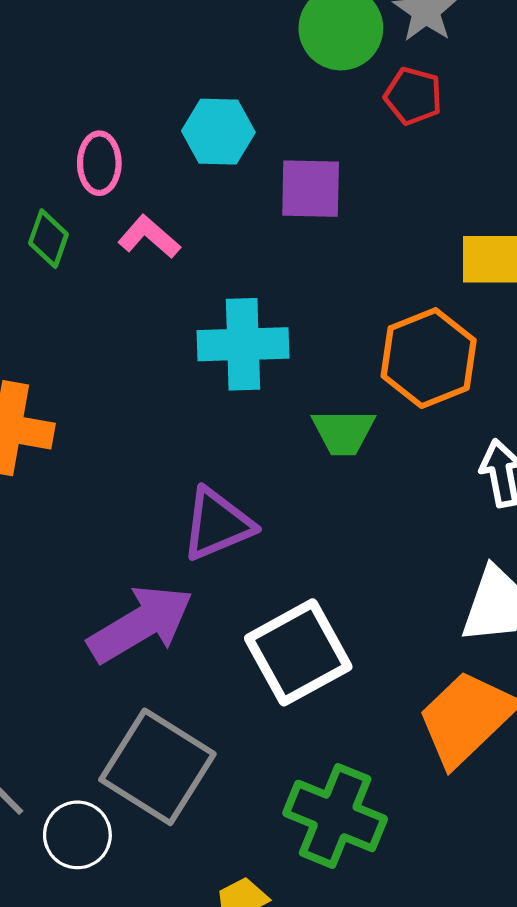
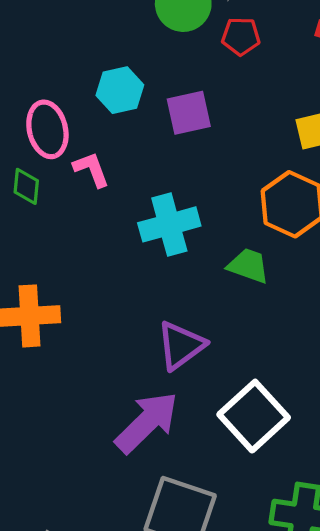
pink ellipse: (99, 163) -> (47, 129), size x1.4
pink L-shape: (149, 237) -> (91, 169), turned 42
green trapezoid: (343, 432) -> (248, 266), turned -147

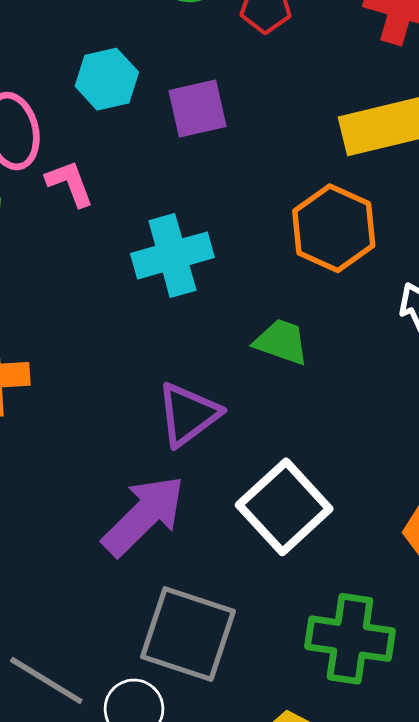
green trapezoid: (248, 266) -> (281, 342), moved

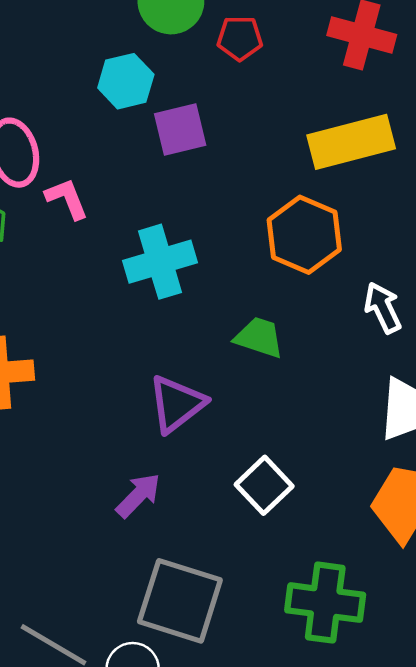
cyan hexagon: (107, 79) -> (126, 81), moved
white square: (284, 507) -> (264, 485), size x0.7
purple arrow: (144, 516) -> (138, 495), size x0.6

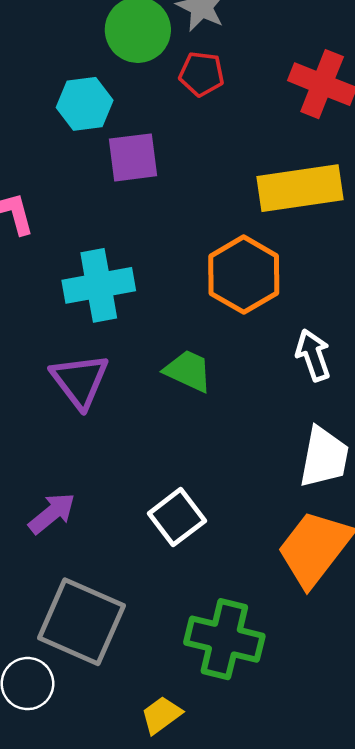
purple triangle: (177, 404) -> (80, 381), moved, turned -36

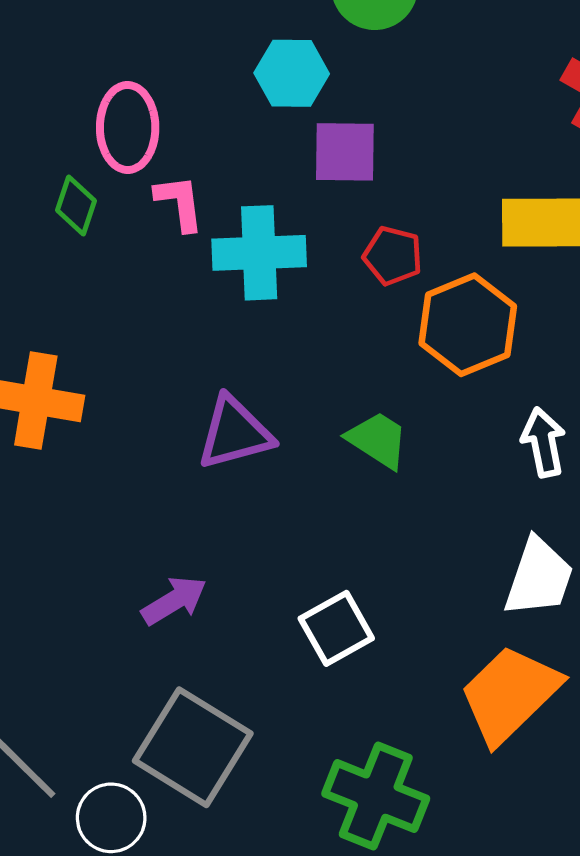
red pentagon: (202, 74) -> (393, 256), moved
cyan cross: (99, 285) -> (259, 253), moved
purple triangle: (80, 381) -> (235, 433), turned 44

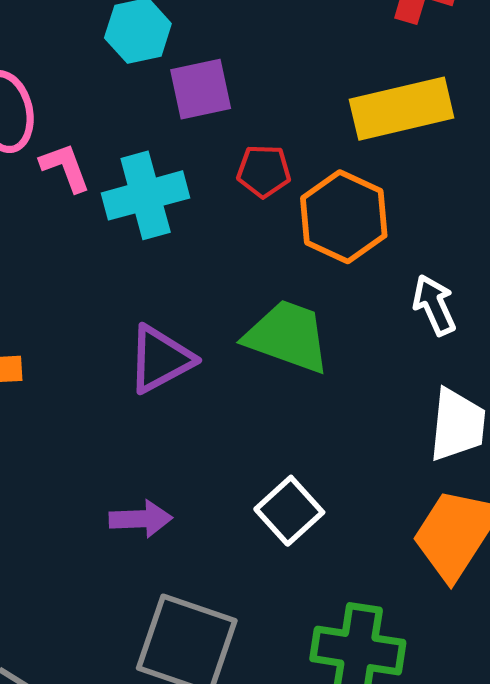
green trapezoid: (378, 440) -> (288, 336), size x1.5
purple arrow: (174, 601) -> (141, 519), turned 42

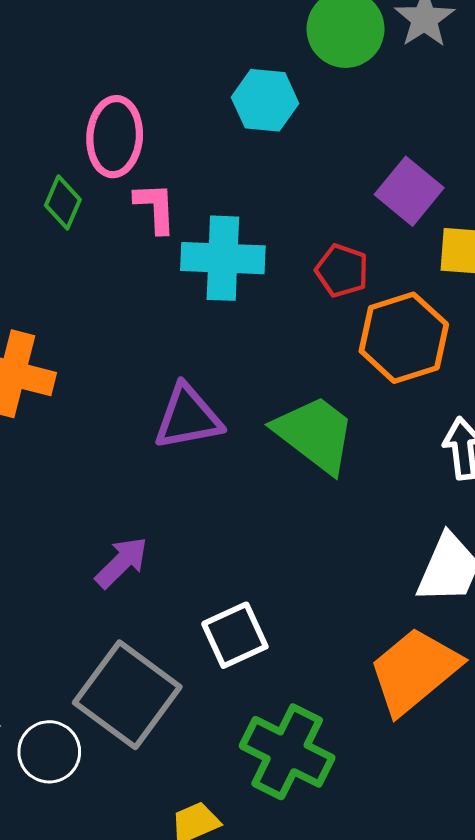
purple square: (201, 89) -> (409, 191), moved, turned 34
white square: (289, 511) -> (235, 635), moved
purple arrow: (141, 519) -> (121, 562), turned -60

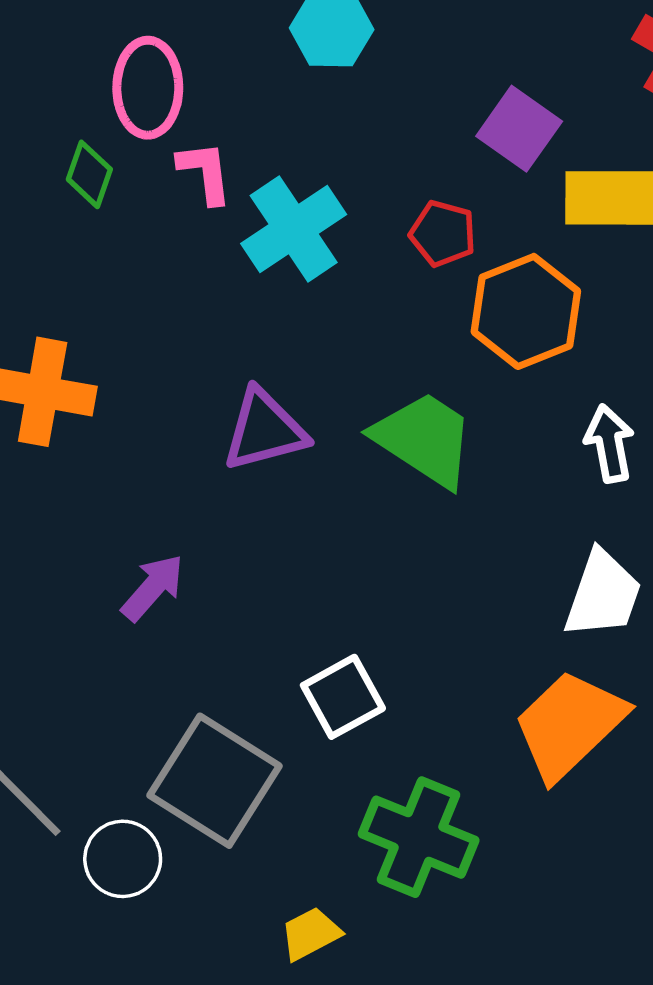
cyan cross: (223, 258) -> (294, 229), turned -32
purple arrow: (121, 562) -> (153, 588), moved

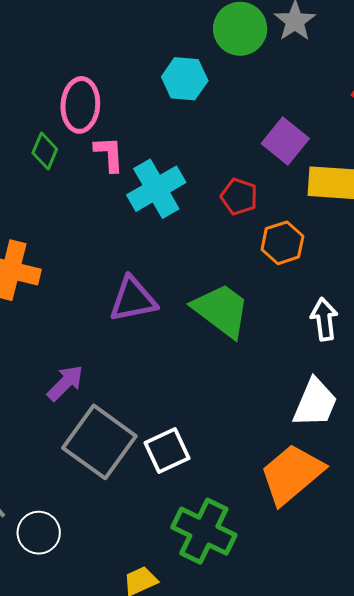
orange hexagon: (526, 311) -> (282, 243), size x0.7
gray square: (215, 781) -> (99, 442), moved

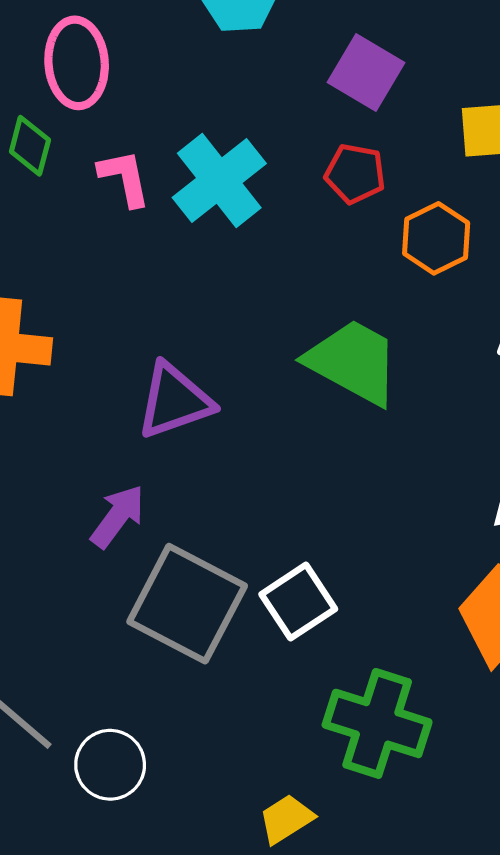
purple square: (285, 141) -> (366, 72), moved
pink L-shape: (109, 154) -> (124, 178), moved
purple triangle: (133, 299) -> (174, 401), moved

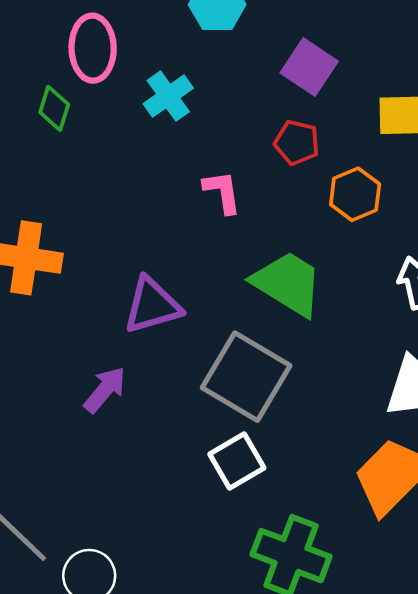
pink L-shape: (124, 178) -> (222, 192), moved
cyan cross: (219, 180) -> (168, 96), moved, size x0.7
gray square: (187, 604) -> (246, 377), moved

